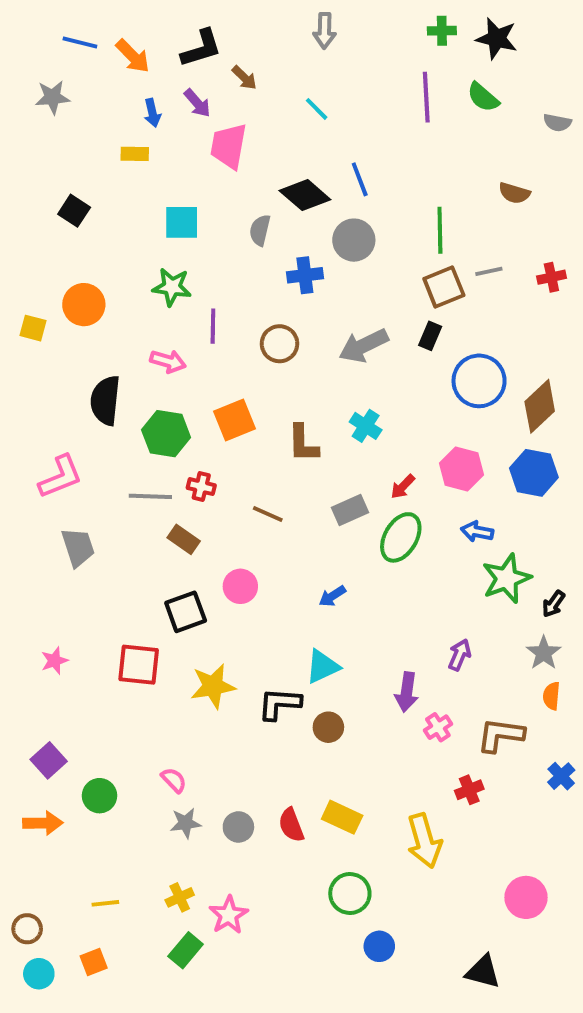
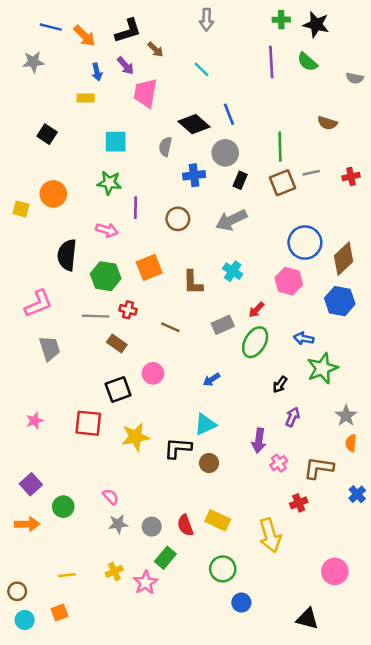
black rectangle: (430, 336) -> (240, 180), moved
pink hexagon: (461, 469) -> (289, 281), moved
black arrow: (553, 604) -> (280, 385), moved
green rectangle: (186, 950) -> (165, 558), moved

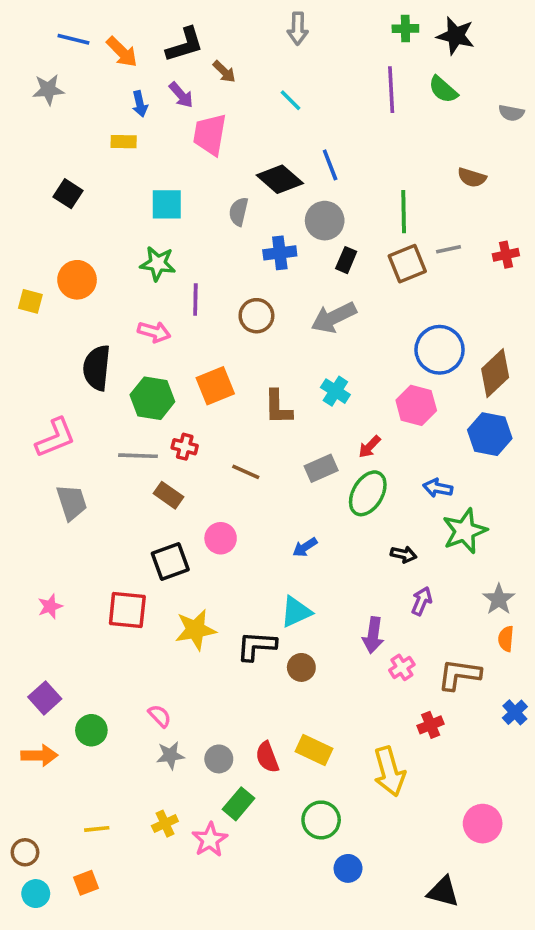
black arrow: (280, 385) -> (404, 554), turned -112

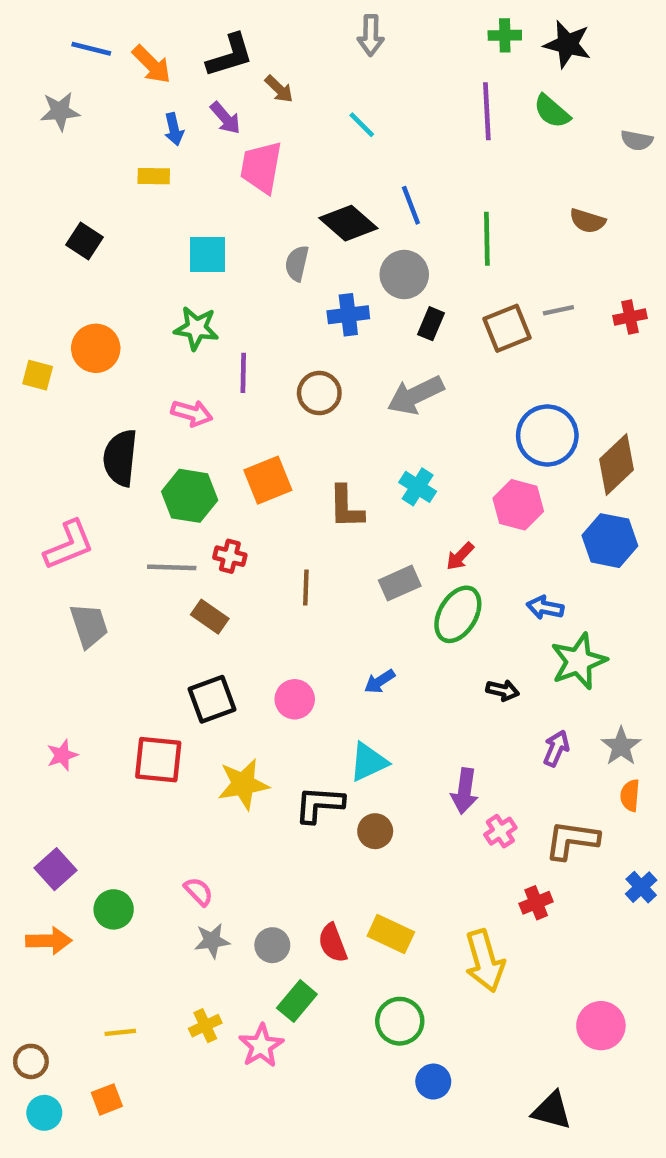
green line: (404, 212) -> (487, 239), moved
brown line: (246, 472) -> (306, 587), turned 68
pink circle: (221, 538) -> (295, 699), moved
purple arrow: (422, 601) -> (556, 748), moved

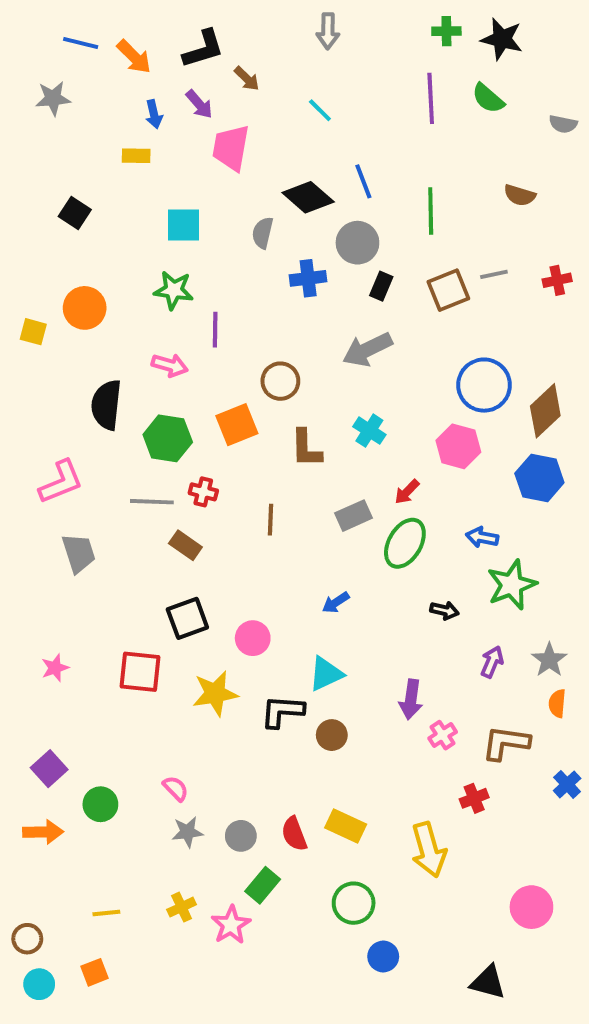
brown circle: (319, 393) -> (280, 381), moved
pink circle: (295, 699) -> (253, 638), moved

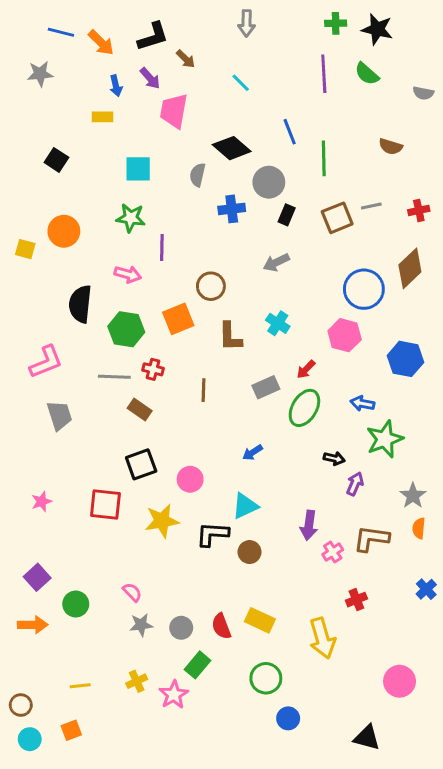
blue line: (363, 181) -> (290, 132), moved
gray arrow: (367, 349) -> (276, 262), size x0.7
brown diamond: (545, 411) -> (410, 268), moved
purple arrow: (492, 662) -> (355, 484), moved
brown L-shape: (506, 743) -> (371, 539), moved

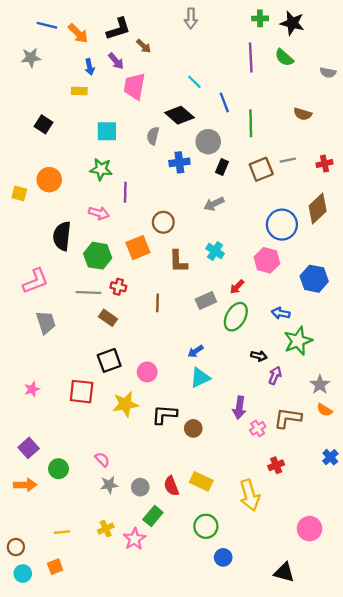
cyan line: (241, 83) -> (194, 82), moved
cyan triangle: (245, 506) -> (200, 378), moved
orange semicircle: (419, 528) -> (325, 410), turned -63

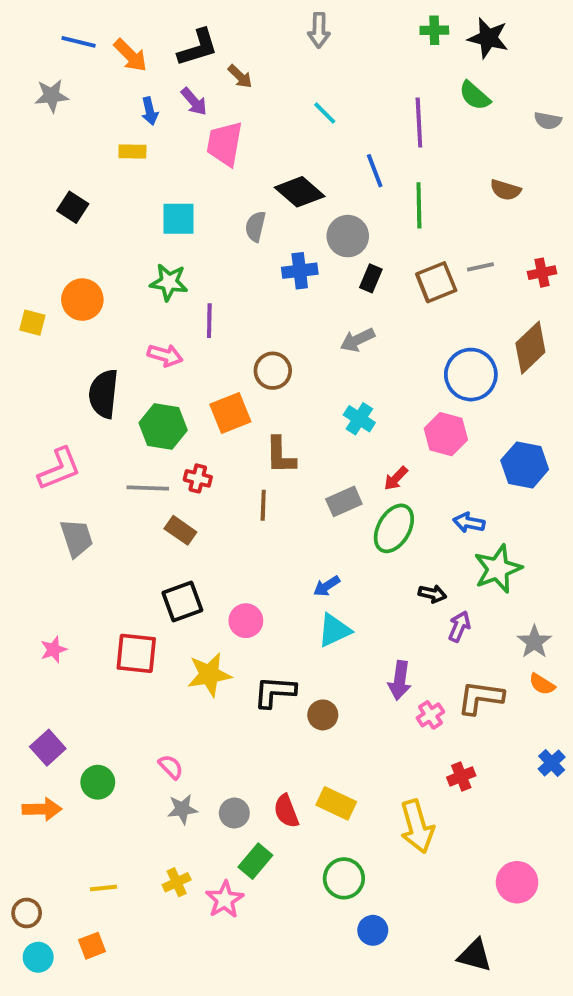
purple line: (251, 58) -> (419, 123), moved
cyan line: (194, 82) -> (325, 113), moved
brown L-shape: (178, 261) -> (280, 455), moved

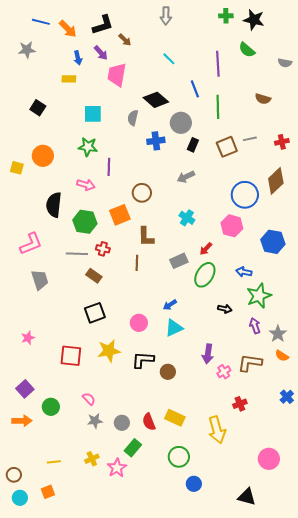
pink circle: (246, 621) -> (139, 323), moved
purple arrow: (459, 626) -> (255, 326), moved, turned -42
red square: (136, 653) -> (71, 356), moved

